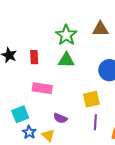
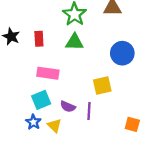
cyan square: (20, 114) -> (41, 100), moved
purple line: (95, 122) -> (89, 111), moved

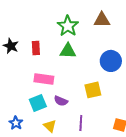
purple semicircle: (68, 107) -> (61, 101), moved
purple line: (89, 111) -> (81, 123), moved
blue star: (33, 122) -> (16, 123), moved

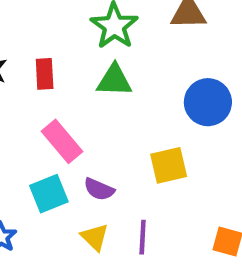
pink rectangle: (44, 79) -> (62, 141), turned 42
yellow triangle: (50, 126) -> (95, 237), moved

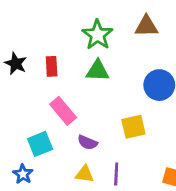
cyan square: (49, 194) -> (40, 144), moved
yellow triangle: (95, 237) -> (85, 174), turned -36

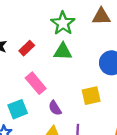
red rectangle: (52, 66) -> (27, 48), turned 49
purple semicircle: (87, 142) -> (55, 108), turned 35

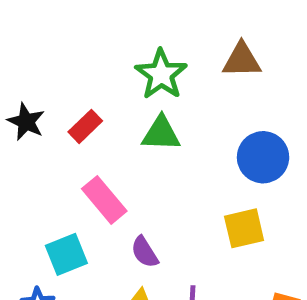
yellow square: (91, 96) -> (244, 228), moved

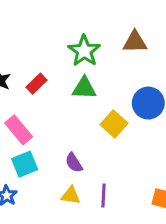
pink rectangle: (104, 200) -> (19, 130), moved
yellow square: (244, 228) -> (114, 124), moved, turned -35

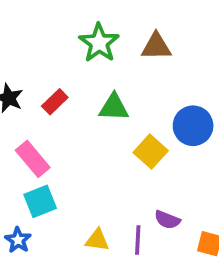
brown triangle: (135, 42) -> (156, 47), moved
green star: (84, 51) -> (99, 43), moved
purple semicircle: (74, 163) -> (167, 220), moved, turned -36

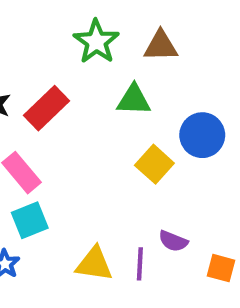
red rectangle: (55, 102) -> (46, 108), size x1.5
green triangle: (114, 107) -> (134, 100), moved
yellow triangle: (97, 240) -> (94, 264), size x1.4

